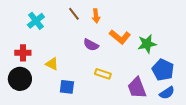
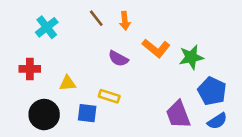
yellow triangle: (52, 64) -> (68, 83), turned -32
yellow rectangle: (103, 74) -> (109, 96), moved
black circle: (20, 79) -> (44, 115), moved

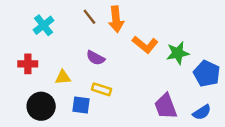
orange arrow: (125, 21) -> (116, 19), size x1.5
purple semicircle: (118, 59) -> (96, 58), moved
blue pentagon: (212, 91) -> (207, 74), moved

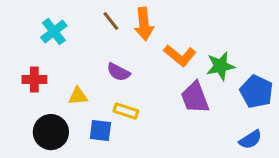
purple trapezoid: (166, 106) -> (195, 98), moved

